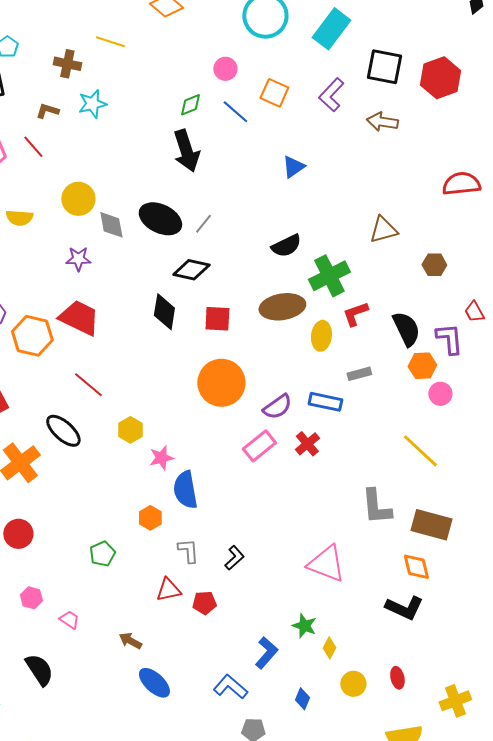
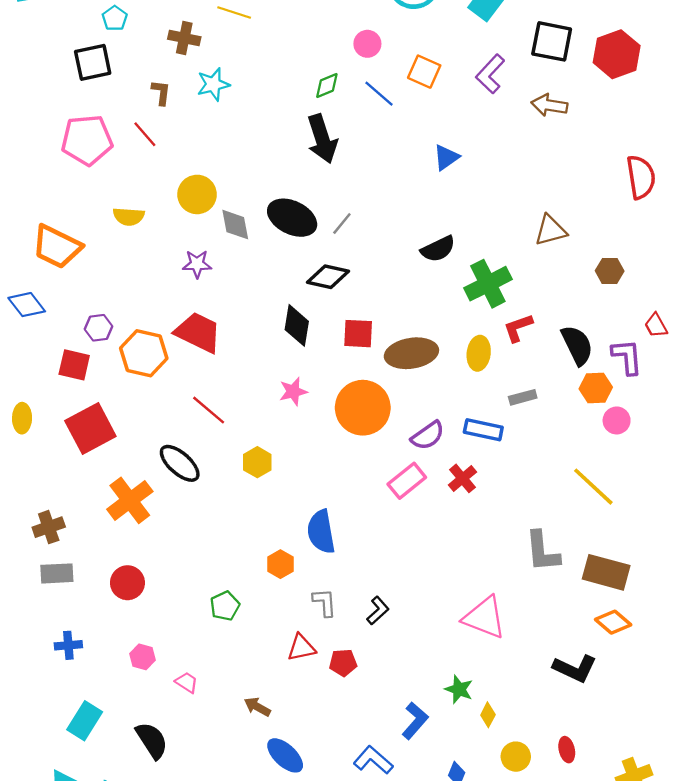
brown L-shape: (47, 111) -> (161, 92), turned 80
red semicircle: (461, 184) -> (641, 177), turned 87
brown ellipse: (282, 307) -> (411, 353), moved
pink star: (161, 458) -> (293, 391), moved
orange diamond: (416, 567) -> (613, 622), moved, turned -36

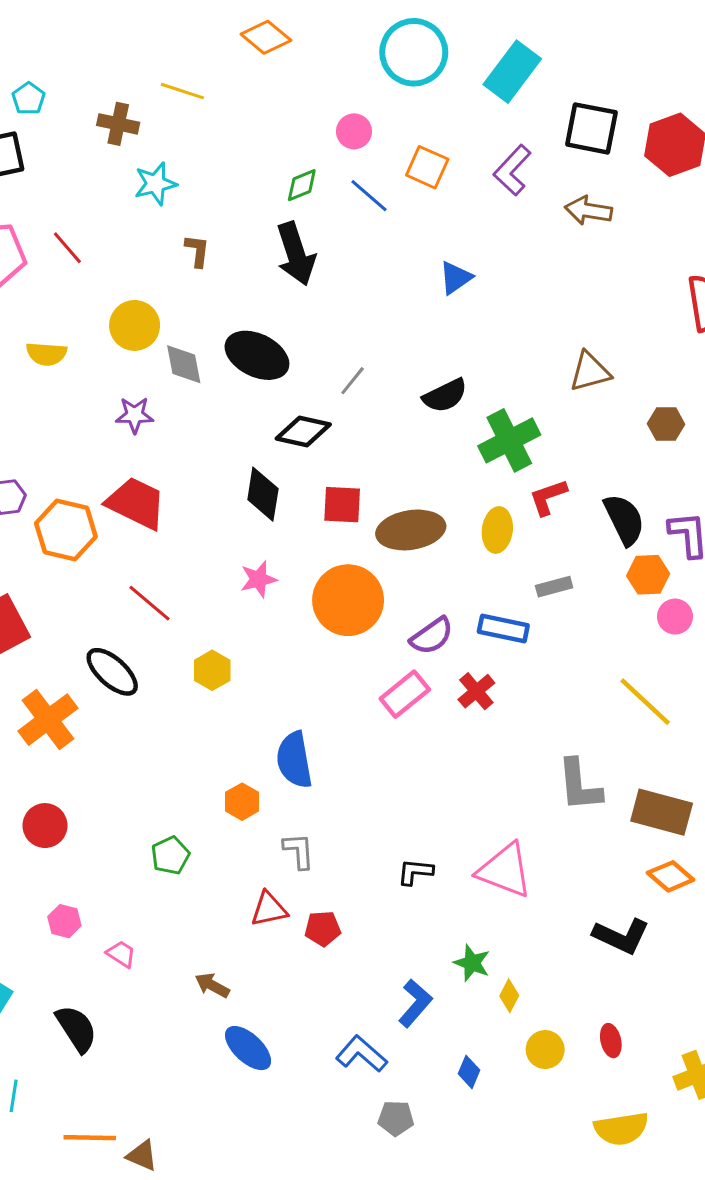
brown L-shape: (161, 92) -> (197, 251), moved
gray line: (342, 223) -> (353, 381), moved
black L-shape: (378, 611) -> (415, 872), moved, turned -132

